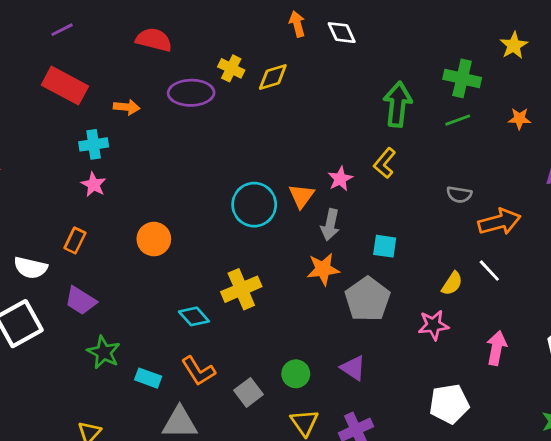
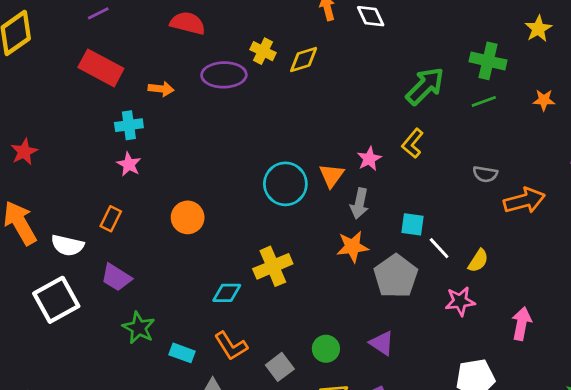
green arrow: (398, 104) -> (425, 86), turned 39
white line: (489, 271) -> (439, 248), moved
cyan diamond: (194, 316) -> (227, 293), turned -48

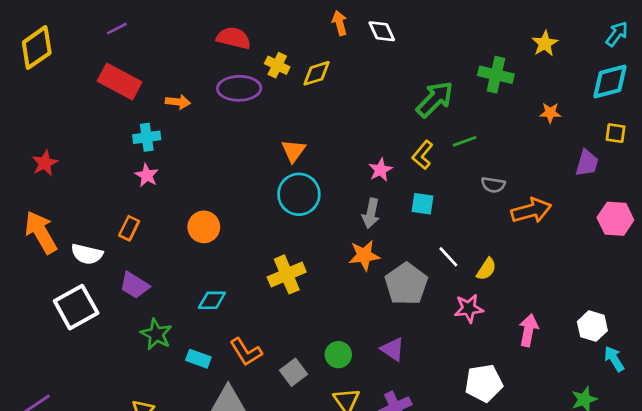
red semicircle: (188, 23) -> (234, 38), moved
green line: (484, 101) -> (465, 141), moved
orange triangle: (332, 175) -> (293, 151), moved
cyan square: (413, 224) -> (423, 204), moved
cyan diamond: (227, 293) -> (212, 300), moved

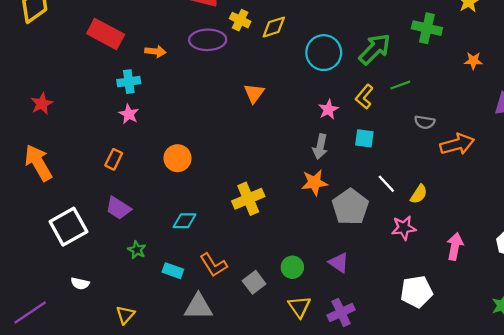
cyan circle: (299, 194) -> (324, 53), moved
white semicircle: (87, 254) -> (80, 283), moved, size x0.7
green star: (156, 334) -> (137, 250), size x0.7

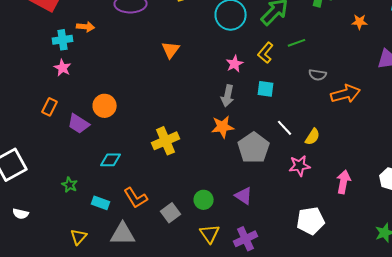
orange arrow: (155, 51) -> (86, 27), moved
purple trapezoid: (118, 208) -> (79, 124), moved
yellow triangle: (125, 315) -> (79, 237), moved

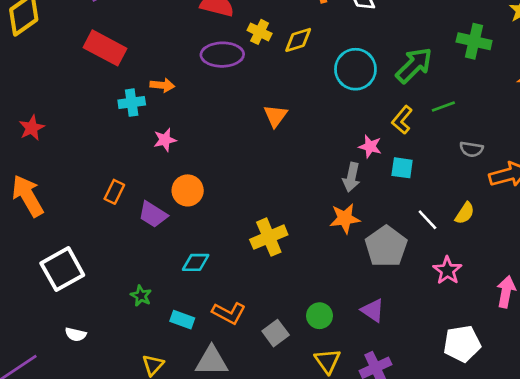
pink star: (235, 64) -> (370, 147), moved, turned -30
pink star: (63, 68) -> (165, 140), moved, turned 30
yellow semicircle: (313, 137) -> (465, 213), moved
pink star: (300, 166) -> (447, 270), turned -30
orange L-shape: (136, 198) -> (229, 313), turned -30

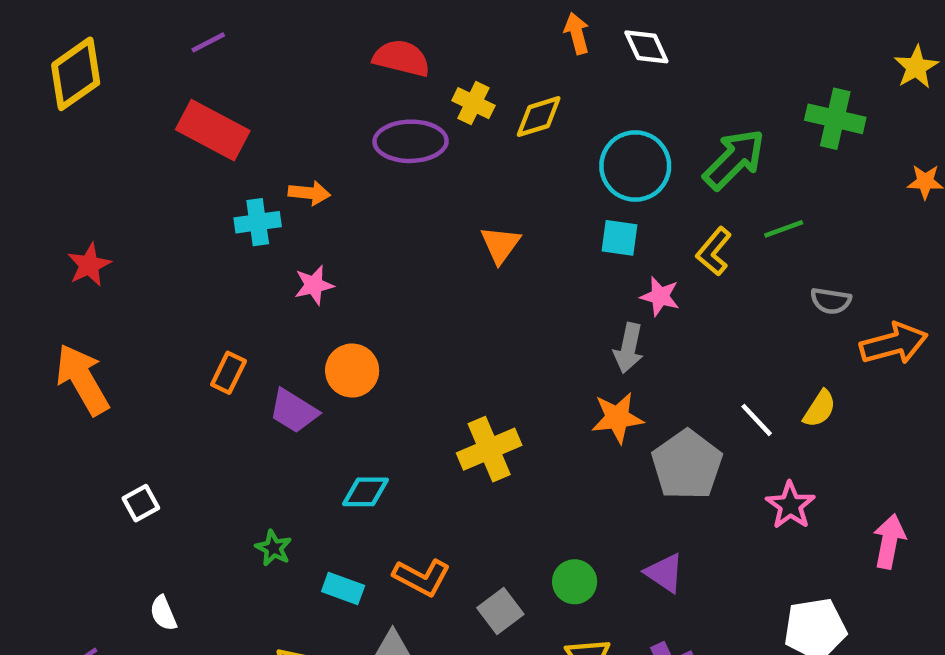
cyan square: (402, 168) -> (620, 238), moved
white square: (62, 269) -> (141, 503), size x0.5
white semicircle: (76, 334) -> (163, 613), turned 54

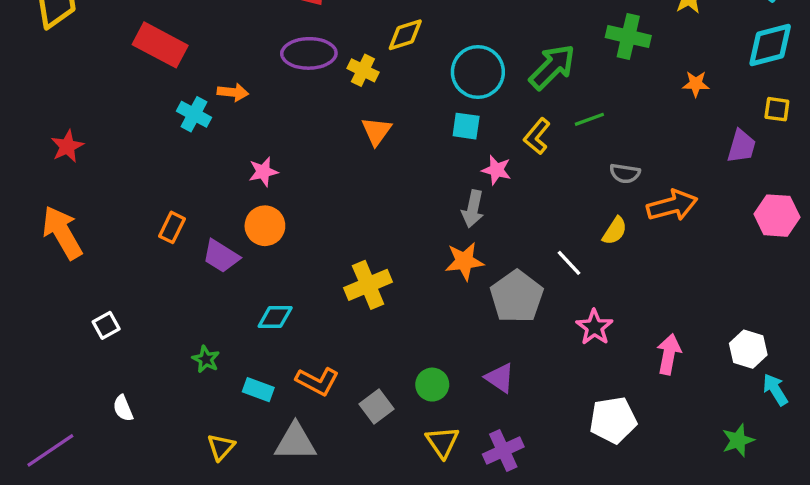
yellow cross: (473, 103) -> (363, 70), moved
cyan cross: (258, 222) -> (194, 114), turned 36
pink star: (314, 285) -> (263, 172), moved
yellow semicircle: (820, 409) -> (615, 231), moved

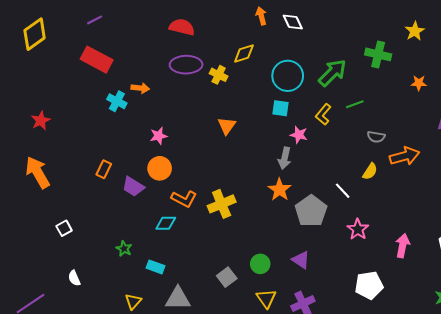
orange triangle: (376, 131) -> (227, 126), moved
orange star: (464, 261) -> (280, 190), turned -30
orange L-shape: (317, 381) -> (184, 199), moved

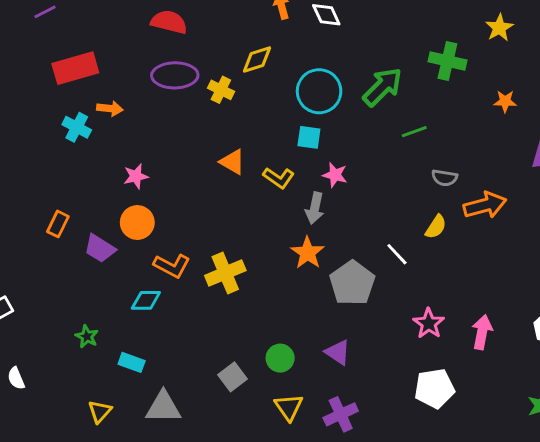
red rectangle: (97, 60) -> (75, 68), moved, turned -44
yellow L-shape: (323, 114) -> (279, 178), moved, turned -95
orange triangle: (227, 126) -> (232, 162), turned -36
pink star: (358, 229) -> (429, 323), moved

